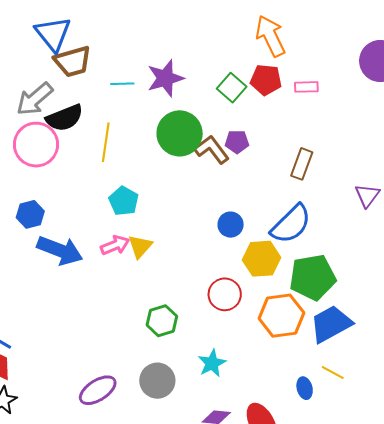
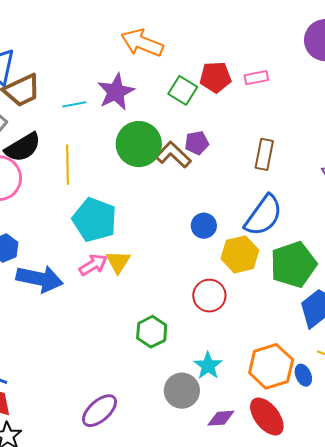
orange arrow: (270, 36) -> (142, 43), moved, turned -33
cyan pentagon: (124, 201) -> (95, 220), size x1.5
orange hexagon: (281, 316) -> (271, 366), moved
gray circle: (157, 381) -> (182, 391), moved

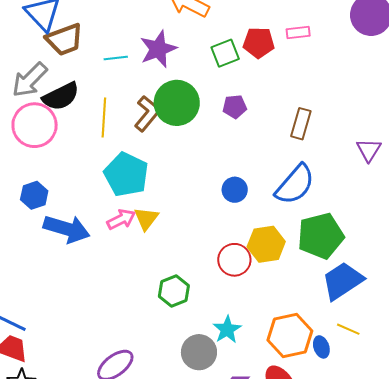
pink rectangle: (256, 78) -> (298, 33), moved
green square: (183, 90) -> (225, 53), turned 32
brown L-shape: (173, 155) -> (147, 113), moved, turned 81
yellow hexagon: (240, 254) -> (266, 244), moved

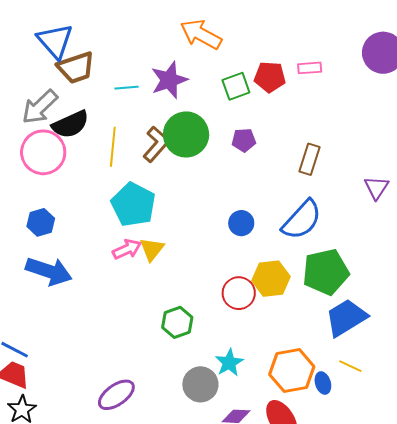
blue arrow: (67, 229) -> (49, 271), moved

